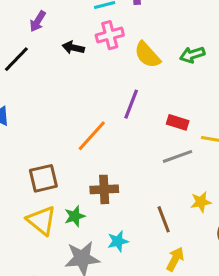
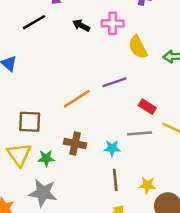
purple line: (131, 104) -> (115, 82), turned 35
yellow star: (201, 202) -> (147, 185), moved
cyan star: (118, 241) -> (112, 148), moved

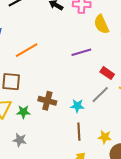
orange line: (77, 99) -> (27, 50), moved
gray line: (140, 133) -> (100, 95), turned -42
gray star: (43, 193) -> (20, 140), size x0.6

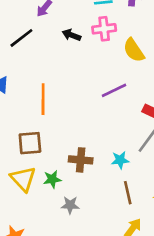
orange line: (27, 50) -> (43, 99), turned -50
gray star: (20, 140) -> (70, 205), moved

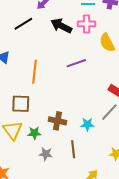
black arrow: (71, 35) -> (61, 26), size x1.5
purple line: (114, 90) -> (76, 63), moved
brown line: (128, 193) -> (73, 149), moved

